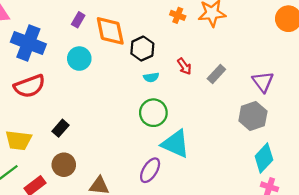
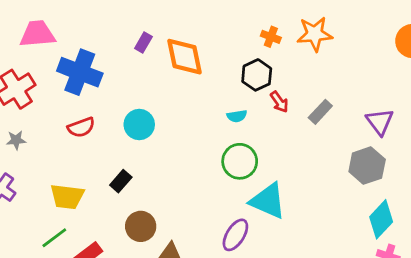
black hexagon: (142, 49) -> (257, 75), moved
cyan circle: (79, 59) -> (139, 125), moved
red semicircle: (29, 86) -> (81, 127), size x0.7
brown circle: (64, 165) -> (141, 226), moved

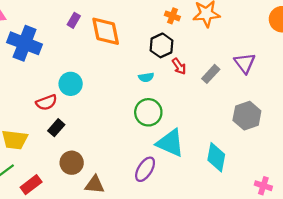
purple triangle: (380, 122) -> (245, 63), moved
red semicircle: (81, 127) -> (46, 102), moved
cyan diamond: (381, 219) -> (216, 157), moved, turned -32

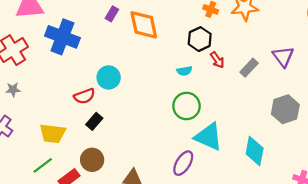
brown circle: (72, 163) -> (92, 160), moved

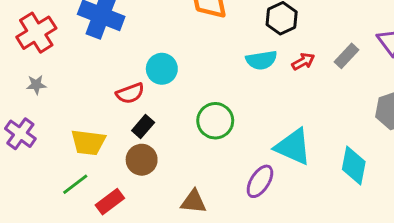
red arrow: (217, 60) -> (303, 62), moved, turned -84
cyan semicircle: (184, 71) -> (261, 60), size x1.5
green circle: (187, 106) -> (215, 121), moved
brown circle: (92, 160) -> (142, 160), moved

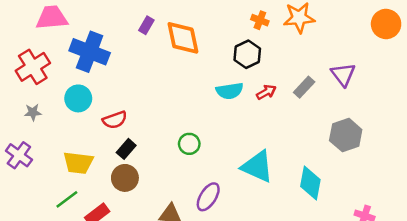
cyan circle: (162, 69) -> (78, 98), moved
green circle: (215, 121) -> (189, 144), size x0.7
purple ellipse: (260, 181) -> (208, 197), moved

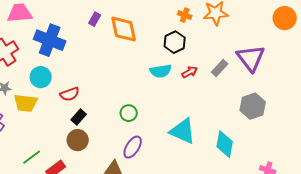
purple triangle: (343, 74) -> (251, 58), size x1.4
yellow trapezoid: (78, 163) -> (26, 103), moved
purple ellipse: (208, 197) -> (133, 147), moved

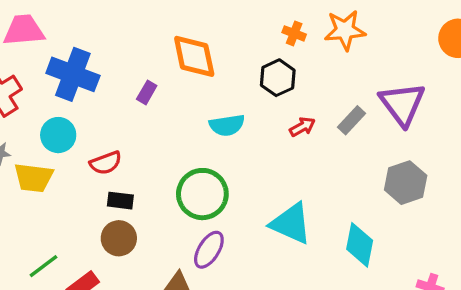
purple rectangle: (95, 19) -> (147, 92), moved
cyan semicircle: (161, 71) -> (227, 125), moved
green circle: (129, 113) -> (202, 194), size x1.8
black rectangle: (79, 117) -> (120, 201), turned 56

